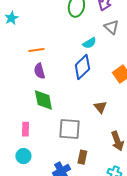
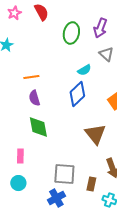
brown triangle: (100, 107) -> (95, 134), size x1.6
gray square: (69, 129) -> (64, 174), moved
brown rectangle: (82, 157) -> (91, 184), moved

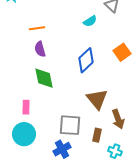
blue diamond: (77, 94) -> (86, 60), moved
brown triangle: (95, 134) -> (97, 99), moved
cyan circle: (18, 183) -> (24, 134), size x1.5

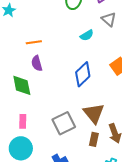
green diamond: (44, 78) -> (22, 85), moved
gray square: (70, 125) -> (64, 123), moved, turned -30
brown rectangle: (97, 135) -> (94, 139), moved

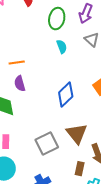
cyan semicircle: (87, 35) -> (62, 47), moved, turned -80
brown rectangle: (94, 139) -> (80, 169), moved

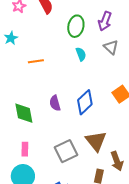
orange line: (17, 63) -> (36, 61), moved
purple semicircle: (20, 84) -> (55, 103), moved

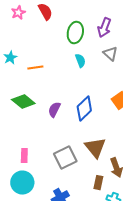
cyan star: (11, 38) -> (10, 58), moved
purple semicircle: (55, 103) -> (54, 110), turned 42
green diamond: (24, 113) -> (23, 102), moved, turned -40

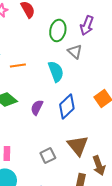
gray triangle: (110, 54) -> (75, 51), moved
cyan semicircle: (80, 61) -> (56, 71), moved, size x1.5
gray square: (65, 158) -> (48, 155), size x0.7

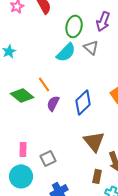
orange line: (18, 65) -> (44, 84), moved, turned 63
cyan semicircle: (56, 71) -> (66, 52), moved, turned 65
gray square: (48, 155) -> (48, 158), moved

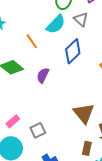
orange line: (44, 84) -> (32, 41), moved
blue diamond: (83, 102) -> (73, 51), moved
pink rectangle: (23, 149) -> (13, 121), turned 48

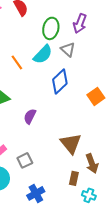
orange line: (32, 41) -> (17, 62), moved
purple semicircle: (43, 75) -> (30, 116), moved

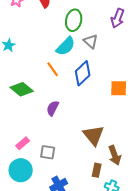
purple arrow: (80, 23) -> (118, 18), moved
orange line: (17, 62) -> (53, 69), moved
orange square: (96, 96) -> (119, 88), turned 36
gray square: (25, 160) -> (48, 152), turned 35

